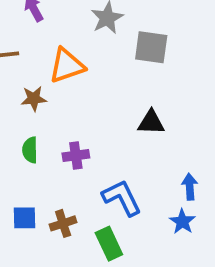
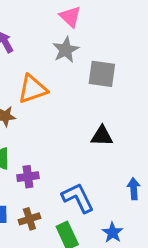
purple cross: (76, 156) -> (28, 177), moved
blue star: (182, 222) -> (113, 233), moved

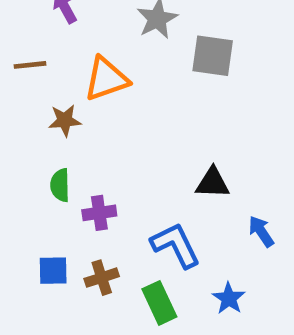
black triangle: (102, 136) -> (213, 183), moved
blue arrow: (134, 189) -> (261, 231), turned -30

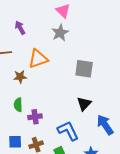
gray square: (213, 56) -> (84, 69), moved
black triangle: (213, 183) -> (84, 104), turned -49
blue arrow: (261, 231) -> (105, 125), size x1.5

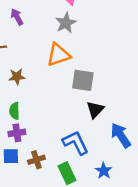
orange triangle: (38, 59) -> (58, 55), moved
gray square: (84, 69) -> (83, 80), moved
purple cross: (35, 117) -> (17, 133), moved

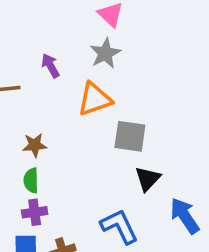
purple arrow: (17, 17) -> (50, 66), moved
brown star: (17, 77) -> (35, 145), moved

